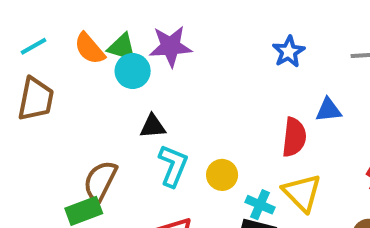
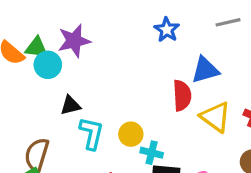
blue triangle: (328, 110) -> (205, 70), size x1.4
yellow triangle: (302, 193) -> (215, 117), moved
cyan cross: (260, 205) -> (152, 153), moved

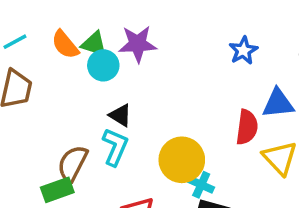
black triangle: (71, 105) -> (120, 115), turned 35
cyan L-shape: (91, 133) -> (115, 147), moved
yellow circle: (131, 134) -> (182, 160), size x1.6

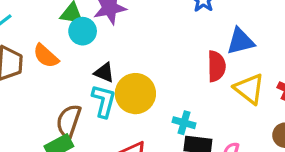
orange semicircle: (65, 45) -> (46, 56), moved
yellow circle: (182, 160) -> (135, 94), moved

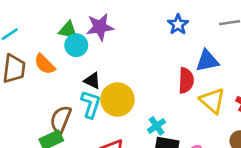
cyan cross: (184, 123) -> (157, 126), turned 36

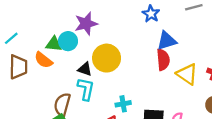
green triangle: (68, 30) -> (54, 44), moved
blue triangle: (207, 61) -> (167, 41), moved
yellow circle: (117, 100) -> (107, 58), moved
cyan cross: (157, 126) -> (123, 104), moved, turned 32

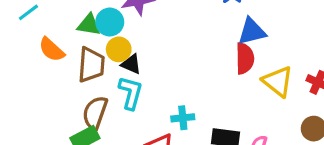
yellow circle: (107, 58) -> (119, 49), moved, size x0.6
orange semicircle: (43, 60) -> (52, 50), moved
brown trapezoid: (18, 67) -> (91, 65), moved

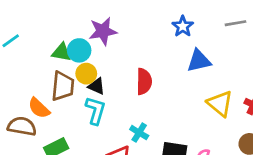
orange semicircle: (52, 50) -> (39, 108), moved
red semicircle: (245, 58) -> (144, 81), moved
brown semicircle: (95, 113) -> (22, 126), moved, turned 80
cyan cross: (183, 118) -> (139, 133), turned 36

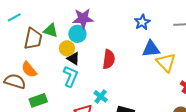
cyan circle: (79, 50) -> (77, 34), moved
brown trapezoid: (63, 86) -> (33, 39), moved
yellow triangle: (220, 104) -> (166, 63), moved

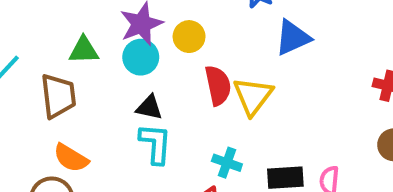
green triangle: (51, 30) -> (84, 50), moved
yellow circle: (67, 48) -> (189, 37), moved
yellow triangle: (166, 63) -> (253, 96), moved, turned 40

